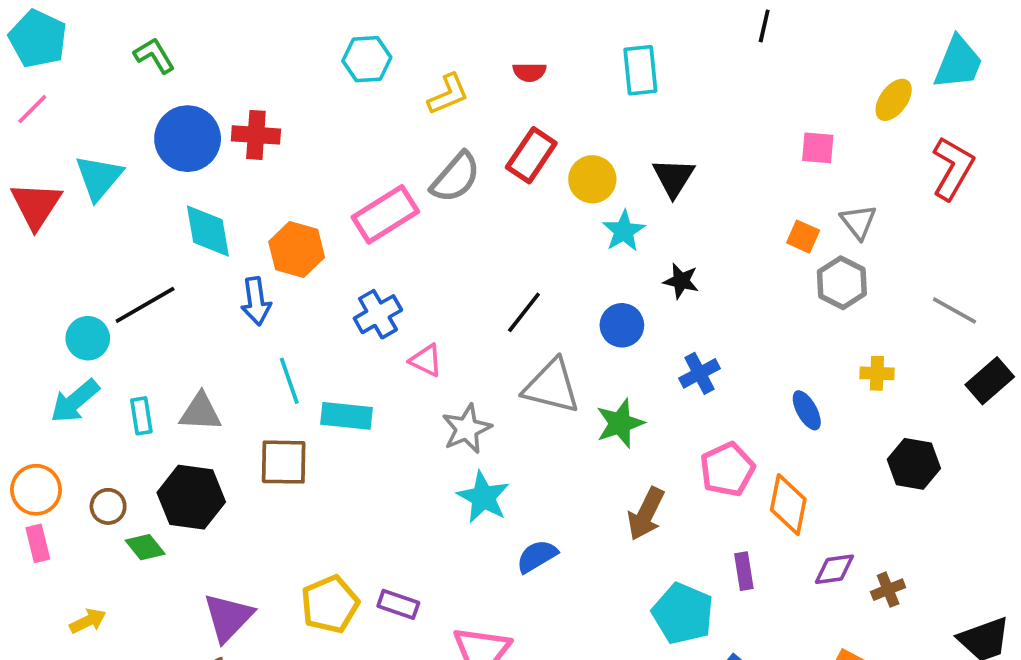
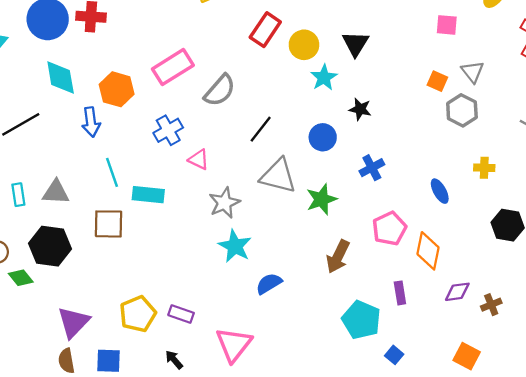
gray semicircle: (456, 177) -> (220, 90), moved

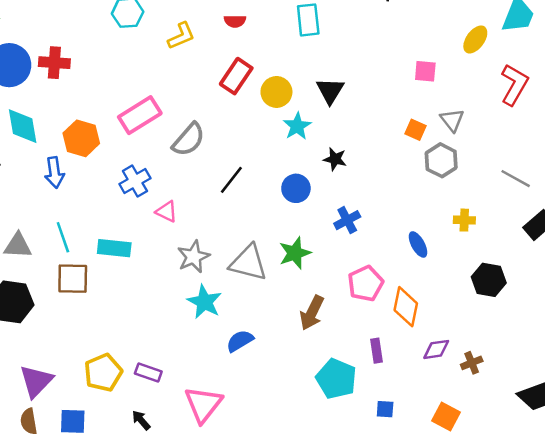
cyan line: (112, 172) -> (63, 237), moved
gray triangle: (278, 176) -> (248, 263), moved
blue square: (394, 355) -> (385, 409), moved, turned -36

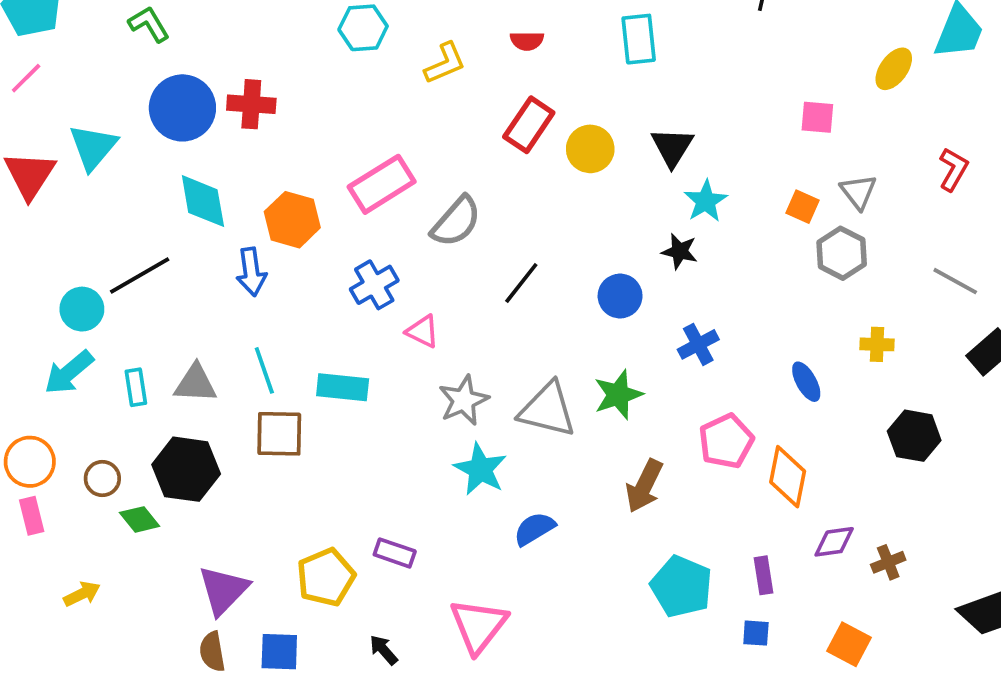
red L-shape: (514, 85) -> (953, 169), moved, size x0.7
cyan star: (297, 126) -> (706, 201), moved
purple rectangle: (377, 351) -> (763, 575), moved
purple rectangle: (148, 373) -> (395, 553), moved

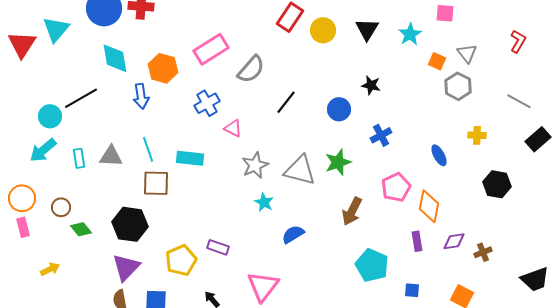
cyan star: (706, 201) -> (410, 34), moved
black hexagon: (186, 469) -> (130, 224), moved
cyan star: (480, 469) -> (264, 202), size x0.7
purple rectangle: (763, 575) -> (417, 241), moved

